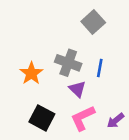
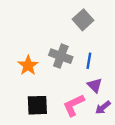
purple triangle: (77, 89) -> (95, 85), moved
black square: (42, 118) -> (37, 105), turned -30

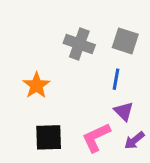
gray square: (83, 20) -> (125, 41), moved, turned -30
gray cross: (61, 56) -> (79, 44), moved

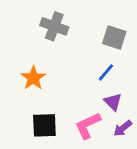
gray cross: (79, 44) -> (54, 26), moved
blue line: (116, 79) -> (106, 72), turned 30

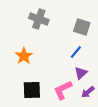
purple triangle: (113, 102) -> (81, 73), turned 32

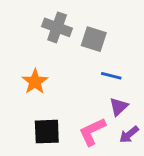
gray square: (82, 27) -> (94, 39), moved
blue line: (76, 52) -> (111, 76), turned 64

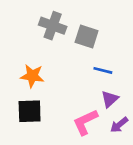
orange star: (35, 82) -> (32, 76), turned -30
black square: (47, 132) -> (30, 111), moved

